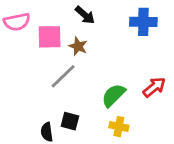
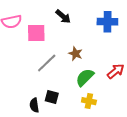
brown star: (78, 46) -> (76, 54), moved

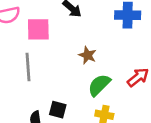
gray line: (47, 63) -> (28, 67), moved, turned -50

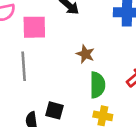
green semicircle: (99, 85) -> (97, 85), turned 135

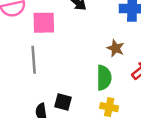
brown star: (85, 54) -> (115, 48), moved

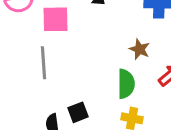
black square: (63, 102) -> (78, 112), turned -36

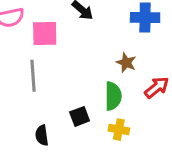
black square: (78, 112) -> (80, 116), moved

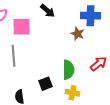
brown star: (126, 63) -> (78, 34), moved

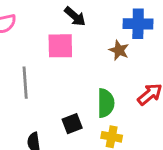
pink square: (22, 27) -> (60, 46), moved

